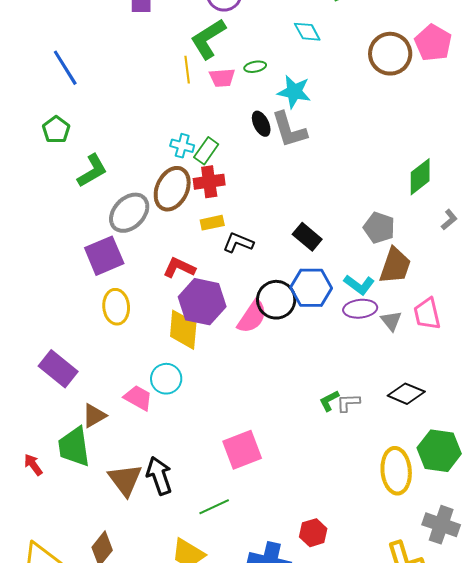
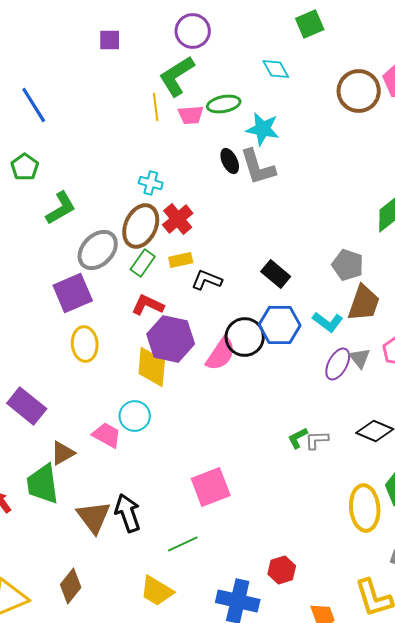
green ellipse: (255, 67) -> (224, 104), size x1.5
green rectangle: (206, 151) -> (143, 263), moved
red cross: (209, 182) -> (178, 219), turned -32
purple ellipse: (360, 309) -> (338, 364), moved, turned -56

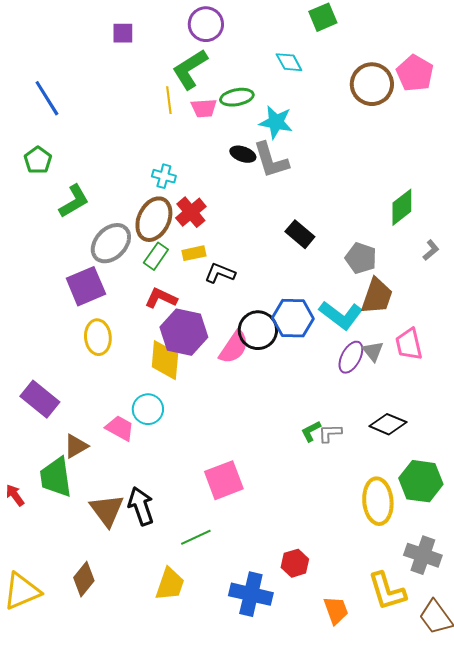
black ellipse: (230, 161) -> (243, 154), turned -45
black rectangle: (276, 274) -> (300, 234), moved
cyan L-shape: (328, 322) -> (341, 315), size x1.4
yellow trapezoid: (157, 591) -> (170, 584), turned -102

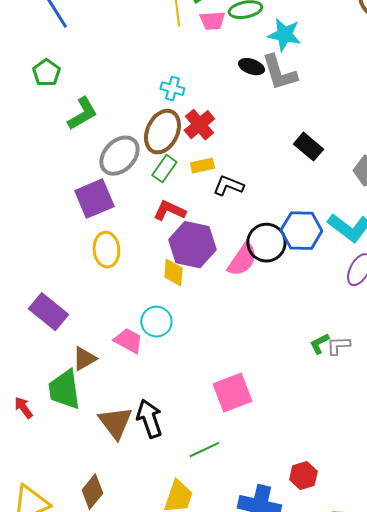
yellow diamond: (165, 360) -> (173, 273), size x0.7

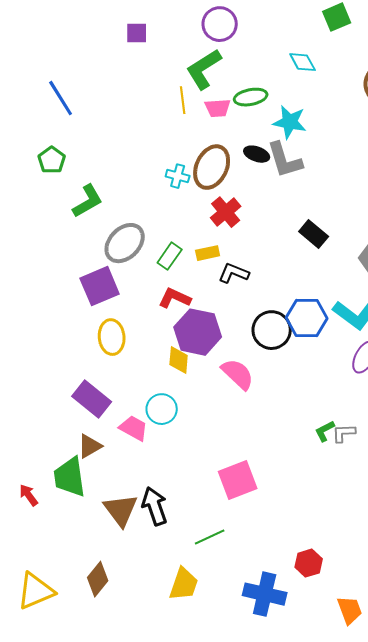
red cross: (199, 125) -> (226, 212), moved
brown ellipse: (162, 132) -> (212, 167), moved
pink semicircle: (242, 260) -> (238, 374), moved, turned -81
purple rectangle: (48, 312) -> (92, 399), moved

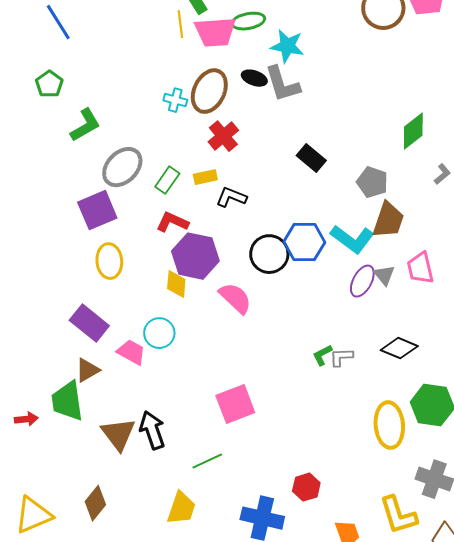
pink trapezoid: (218, 108) -> (215, 32), size x1.6
red arrow: (29, 495) -> (26, 419), turned 120

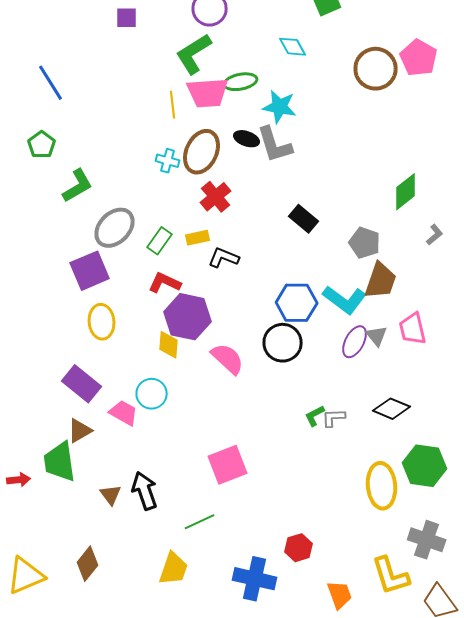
yellow line: (180, 24) -> (173, 105), moved
black circle: (269, 254) -> (283, 343), moved
brown triangle: (118, 434) -> (111, 495), size x0.6

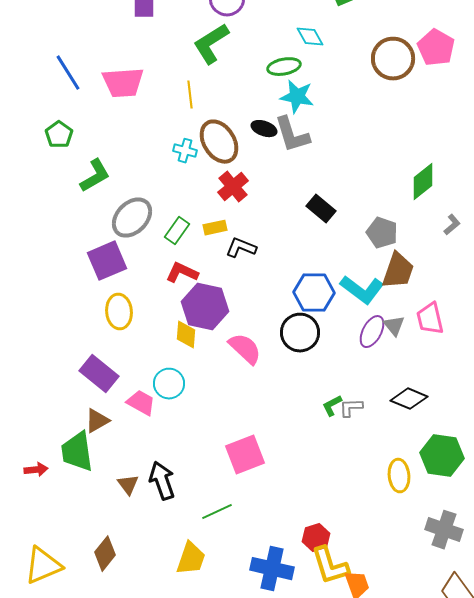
green ellipse: (241, 82) -> (284, 67), moved
pink trapezoid: (208, 93) -> (123, 83), moved
brown ellipse: (202, 152) -> (219, 142), turned -57
yellow ellipse: (382, 486) -> (399, 476), size x0.7
yellow L-shape: (391, 576) -> (330, 566), moved

